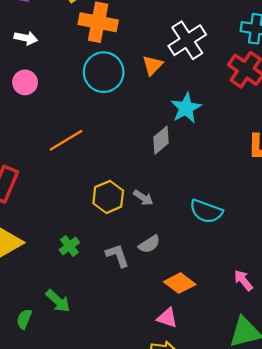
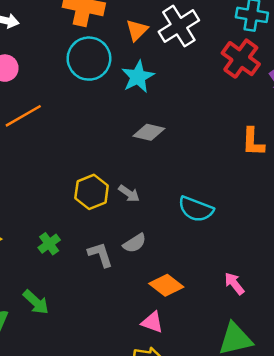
orange triangle: (153, 65) -> (137, 30), moved
cyan star: (186, 108) -> (138, 77), moved
orange line: (66, 140) -> (23, 116), moved
gray diamond: (161, 140) -> (149, 132), turned 52

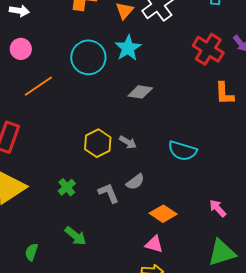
cyan circle: (89, 59) -> (88, 57), moved
red cross: (241, 59) -> (208, 49), moved
green arrow: (36, 302) -> (76, 236), moved

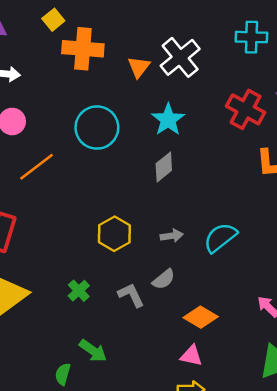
cyan star: (128, 48) -> (168, 120), moved
gray diamond: (140, 92) -> (164, 167), turned -45
gray arrow: (128, 142) -> (172, 236), moved, turned -36
cyan semicircle: (182, 151) -> (220, 238), turned 128
green semicircle: (31, 252) -> (63, 374), moved

